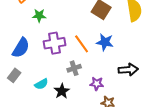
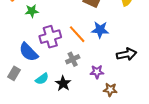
blue semicircle: (21, 48) -> (29, 52), moved, turned 110

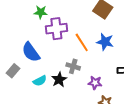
purple cross: (50, 37) -> (56, 29), moved
gray cross: (73, 59) -> (73, 66), turned 32
black star: (63, 83) -> (59, 80), moved

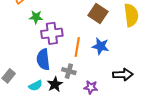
orange line: (82, 42) -> (77, 47), turned 42
blue semicircle: (31, 52) -> (43, 59), moved, turned 30

